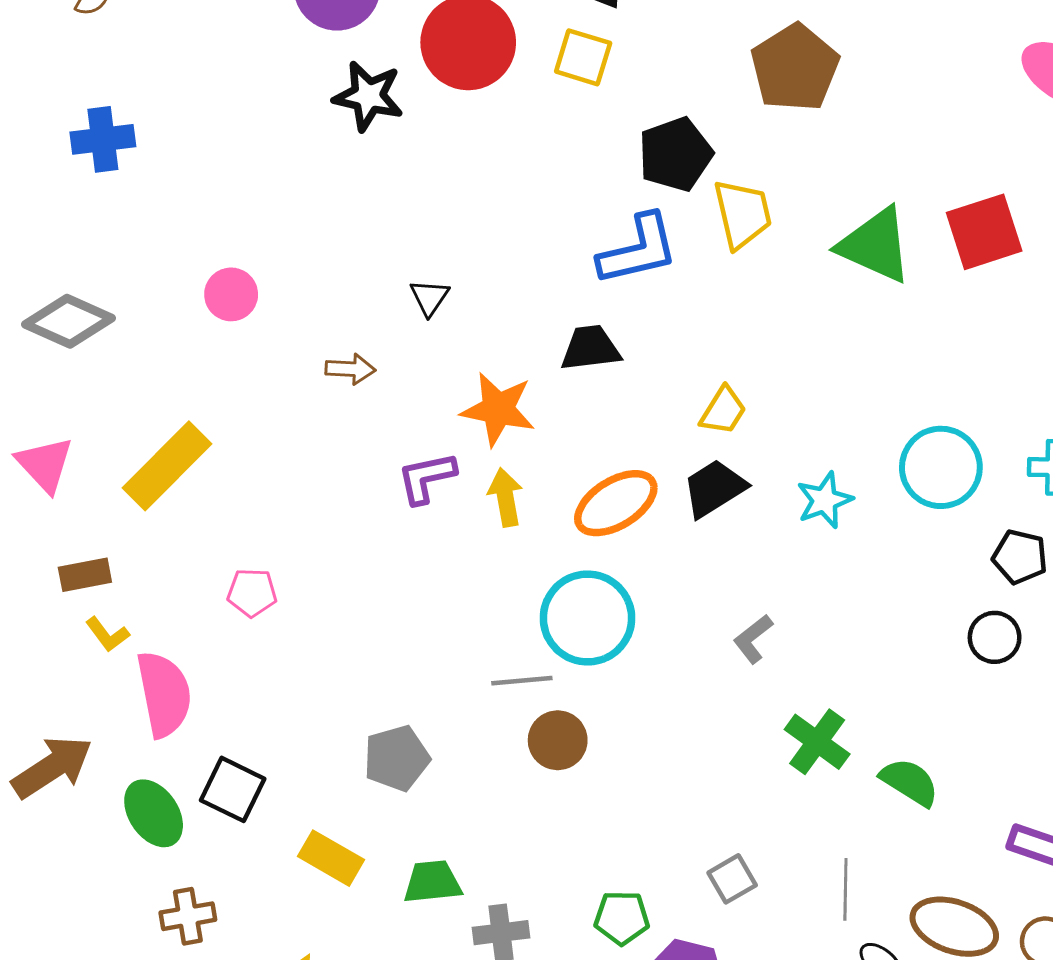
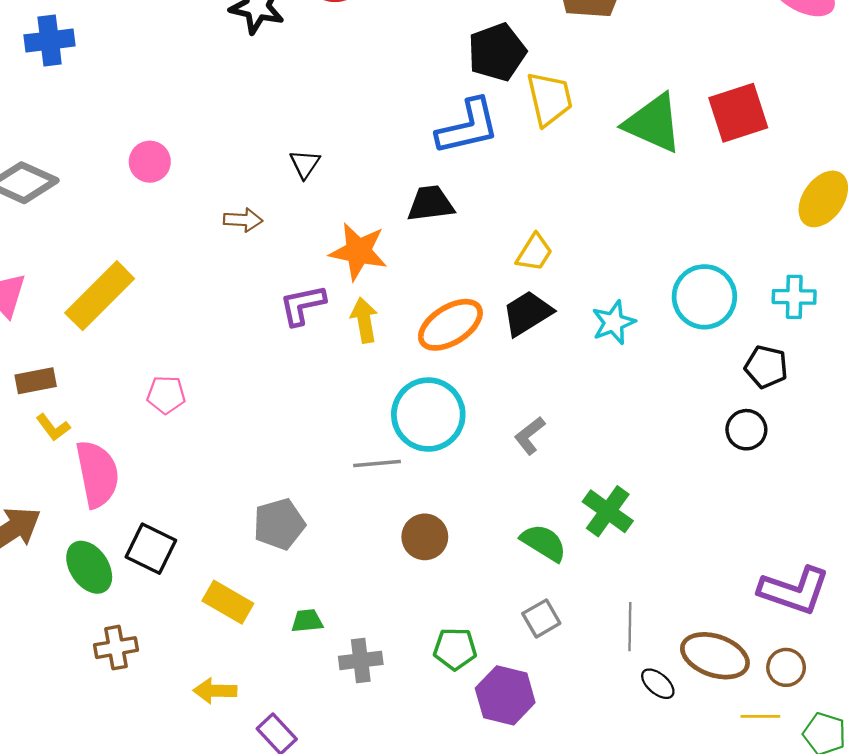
gray L-shape: (753, 639) -> (530, 436), moved
brown circle: (558, 740) -> (425, 537), moved
green semicircle: (910, 782) -> (544, 543), moved
green trapezoid: (432, 882) -> (307, 621), size x0.7

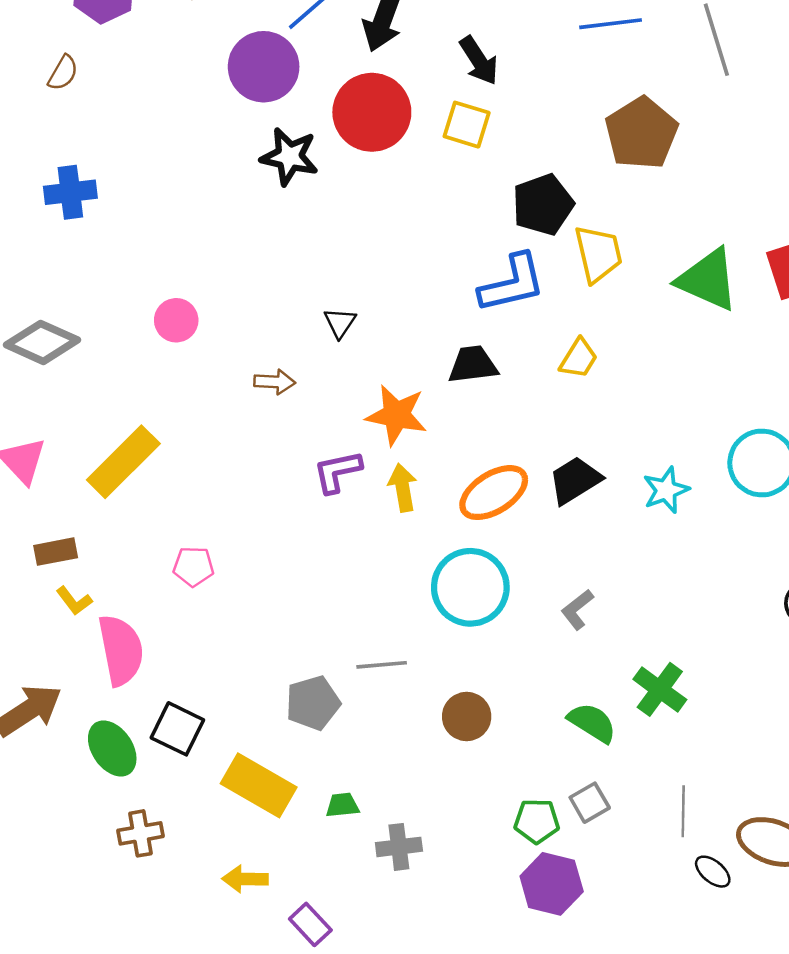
yellow trapezoid: (534, 253) -> (579, 358), moved
gray line: (377, 463) -> (382, 665), moved
yellow rectangle: (228, 602) -> (259, 785), size x1.4
green pentagon: (455, 649) -> (537, 821), moved

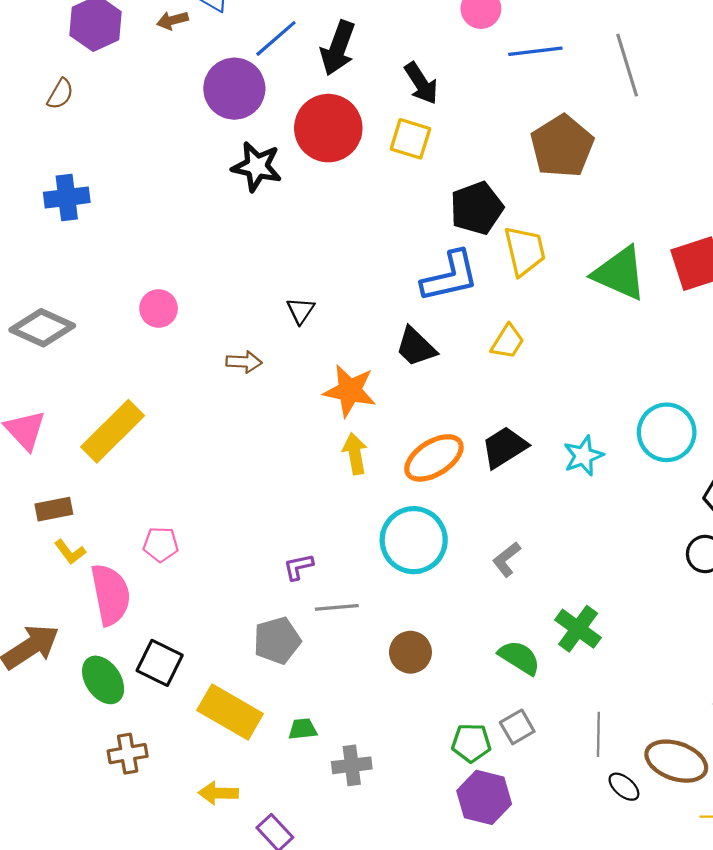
black trapezoid: (473, 365) -> (416, 347), turned -129
purple L-shape: (337, 472) -> (298, 567), moved, size x0.7
pink pentagon: (193, 566) -> (161, 544), moved

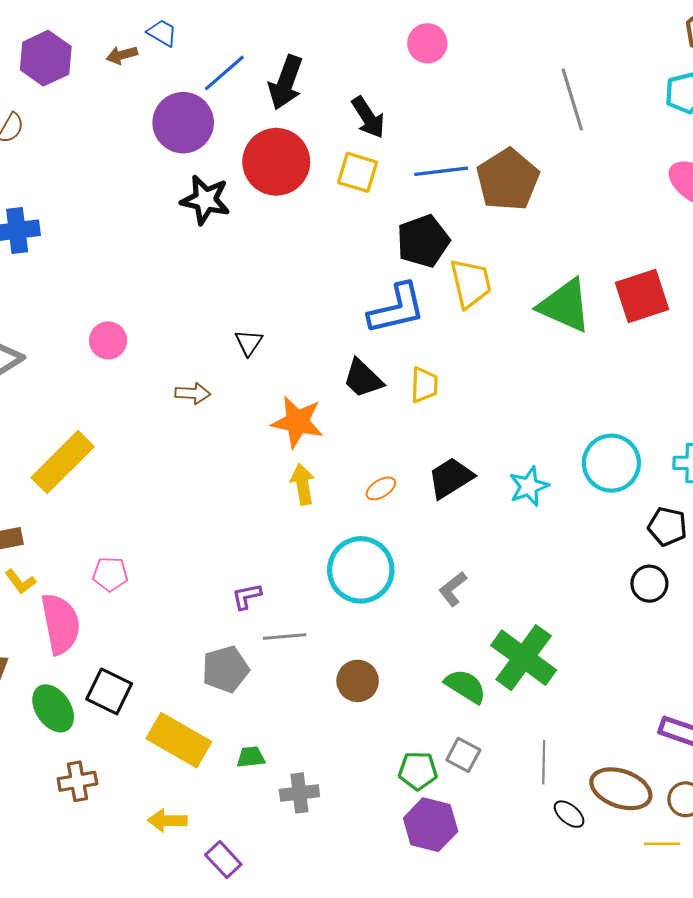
blue line: (535, 51) -> (441, 171), moved
yellow trapezoid: (508, 342) -> (424, 385), moved, turned -30
orange ellipse: (434, 458) -> (381, 488), size x0.5
green cross: (578, 629) -> (524, 658), size x1.4
gray square: (517, 727) -> (463, 755), turned -32

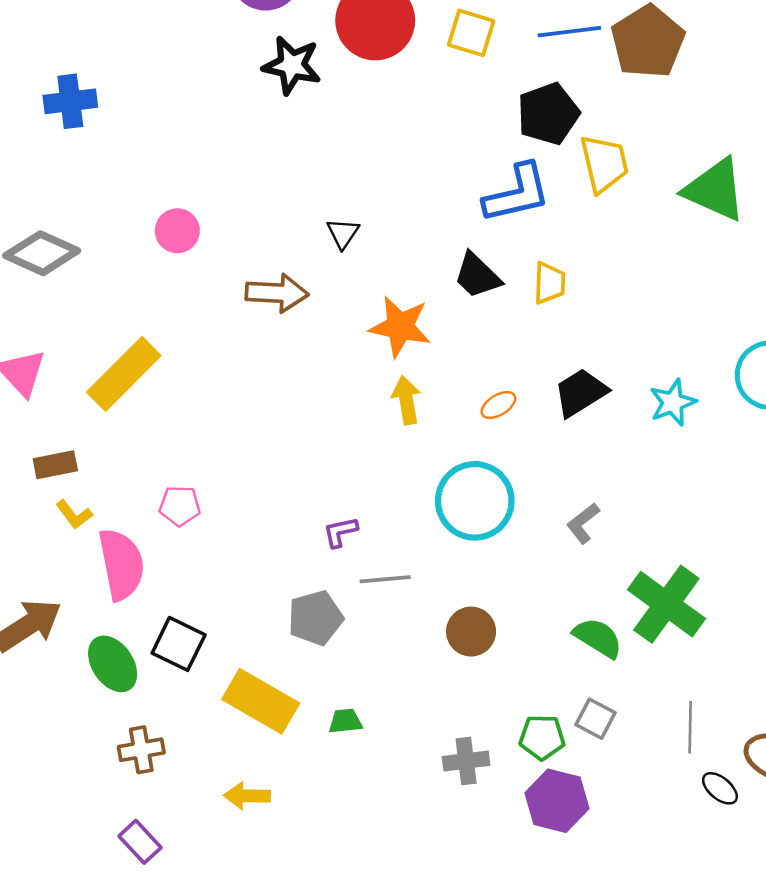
brown arrow: (193, 393) -> (277, 293), size x1.5
gray cross: (299, 793) -> (466, 761), moved
purple rectangle: (223, 860) -> (140, 842), moved

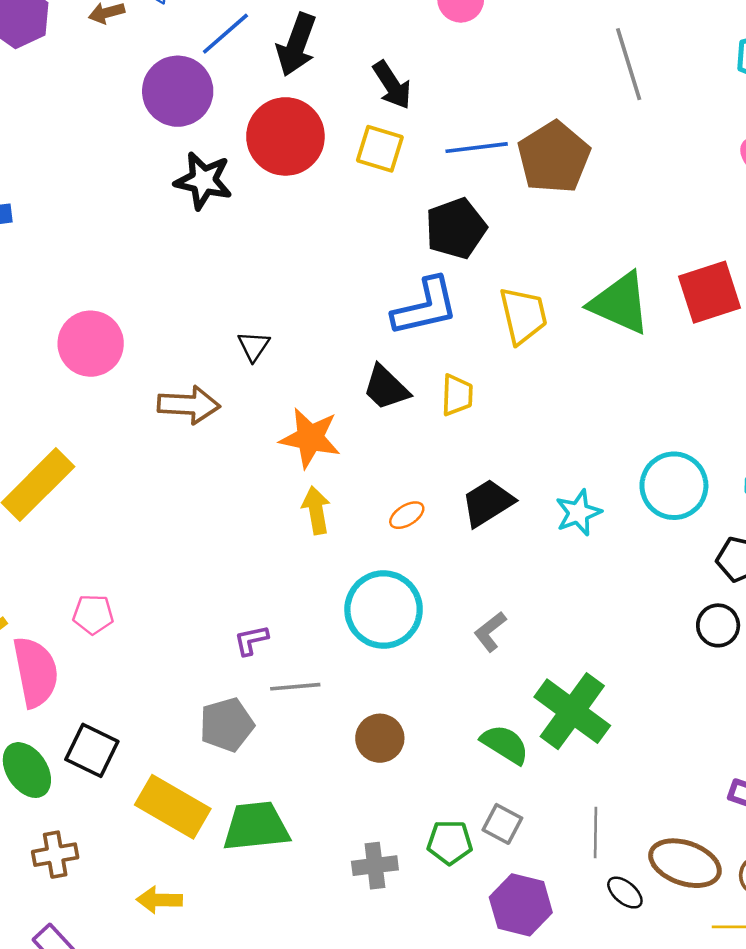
yellow trapezoid: (604, 164) -> (523, 315), moved
pink circle: (177, 231) -> (91, 344), size x1.5
green trapezoid: (345, 721) -> (256, 826), size x2.0
purple hexagon: (557, 801) -> (521, 905), moved

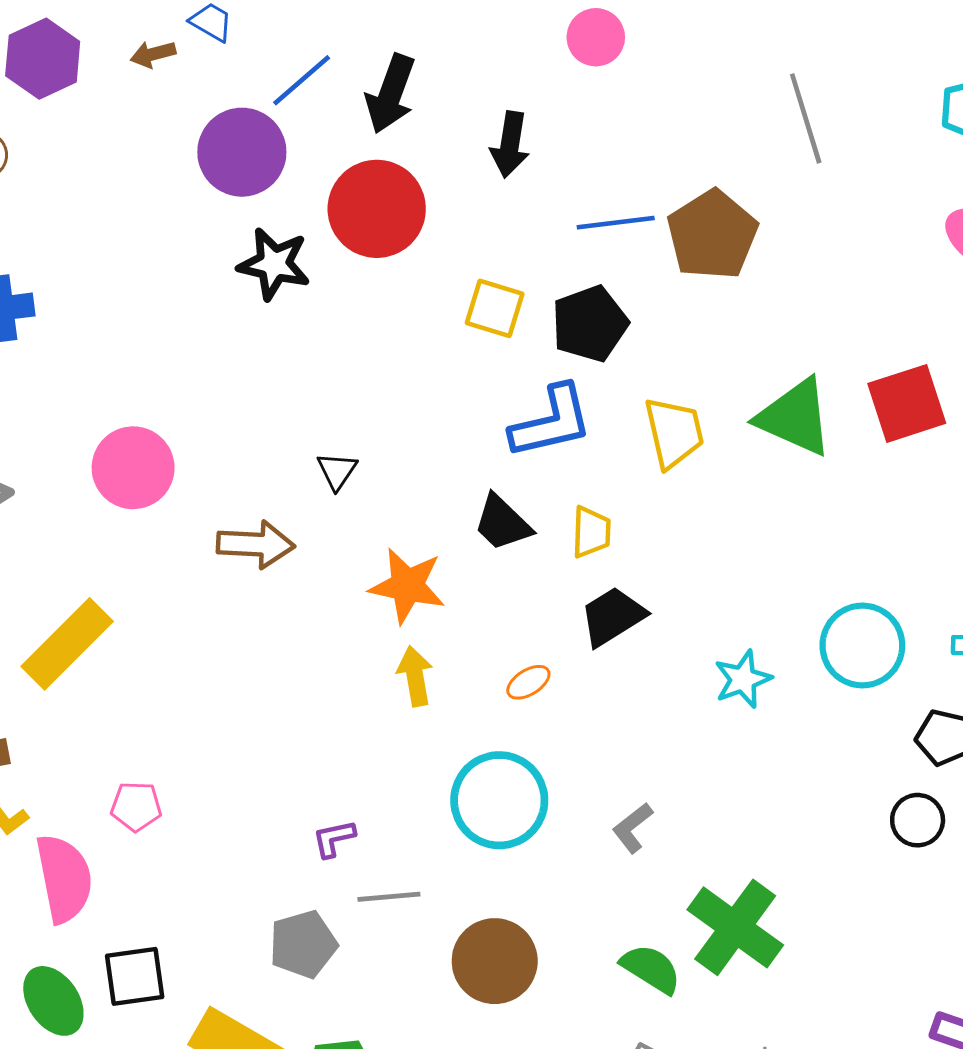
black arrow: (392, 85) -> (510, 144), turned 42
yellow square: (380, 149) -> (495, 308), moved
black trapezoid: (488, 503) -> (613, 616), moved
brown circle: (380, 738) -> (495, 961), size x1.4
black square: (92, 750) -> (135, 976), turned -34

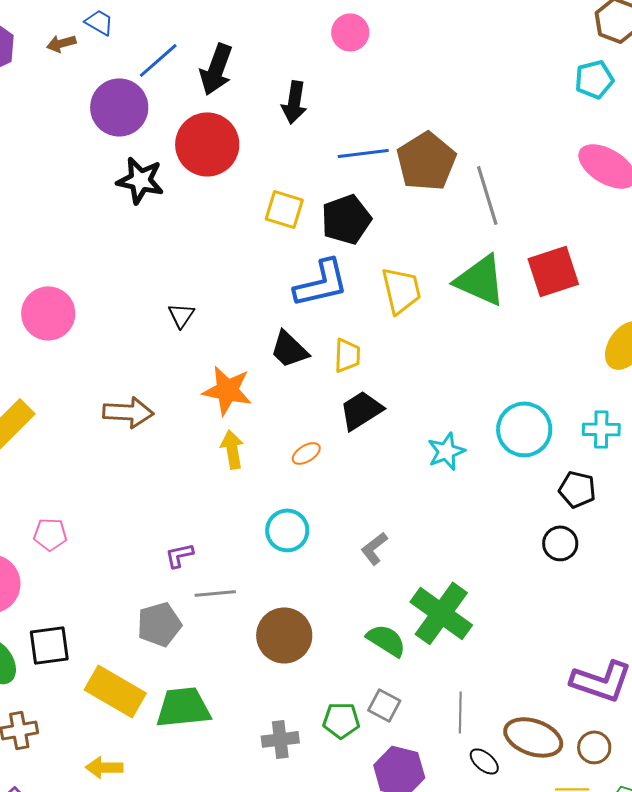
gray line: (806, 118) -> (487, 195), moved
brown arrow: (256, 544) -> (128, 412), moved
cyan circle: (499, 800) -> (287, 530), size x0.7

